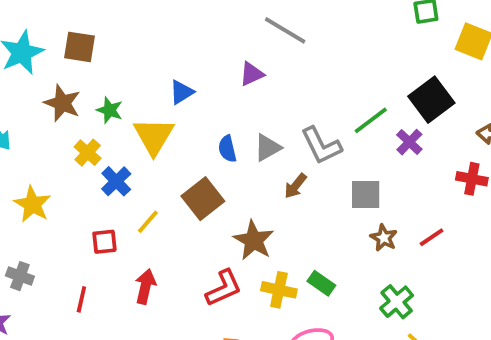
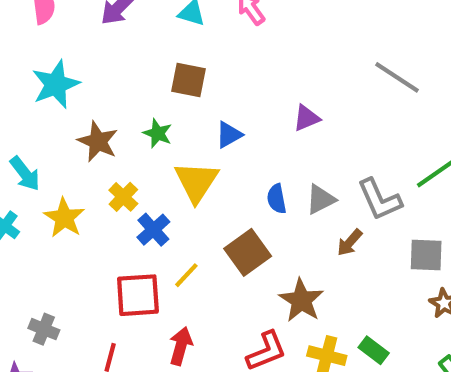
gray line: (285, 30) -> (397, 77), moved
brown square: (79, 47) -> (189, 80), moved
green star: (110, 110) -> (158, 133), moved
yellow star: (32, 204) -> (64, 218), moved
red square: (104, 242) -> (138, 295), size x1.6

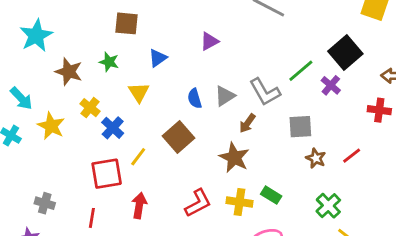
yellow triangle: (196, 182) -> (139, 92), size x0.7
brown star: (301, 300) -> (234, 158), moved

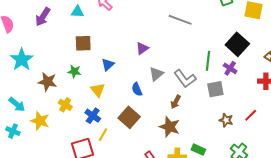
green line: (301, 71) -> (208, 61), turned -36
gray triangle: (225, 96) -> (156, 74), moved
gray square: (300, 127) -> (215, 89), moved
blue cross: (113, 128) -> (93, 116), moved

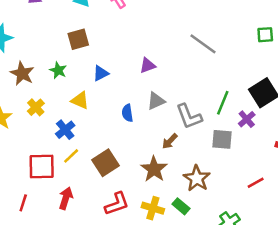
brown square: (83, 43) -> (78, 39), turned -30
yellow triangle: (98, 90) -> (80, 100), turned -42
brown square: (129, 117) -> (106, 163), moved
brown star: (226, 120) -> (197, 178), moved, size x1.5

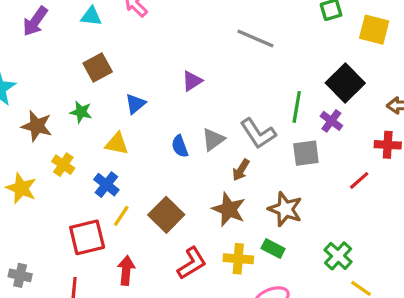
gray triangle: (156, 101) -> (213, 139), moved
red line: (256, 183) -> (359, 180), moved

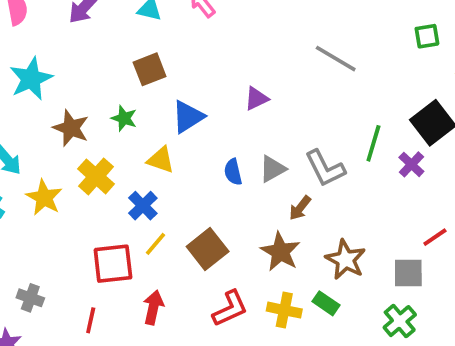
blue triangle: (135, 104) -> (188, 117), size x1.4
gray square: (306, 153) -> (408, 273), moved
yellow cross: (63, 165) -> (96, 176), size x1.4

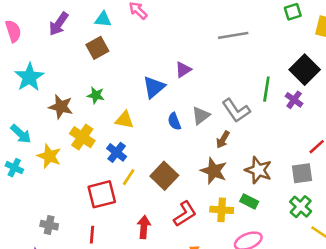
gray line: (336, 59) -> (233, 35), turned -32
brown square: (150, 69) -> (97, 48), moved
blue triangle: (188, 117) -> (154, 87), moved
red arrow: (153, 307) -> (144, 227), moved

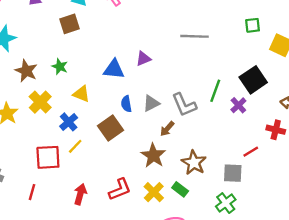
blue triangle: (154, 87) -> (114, 69), turned 35
brown square: (164, 176) -> (110, 128), moved
yellow cross: (222, 210) -> (154, 192), turned 30

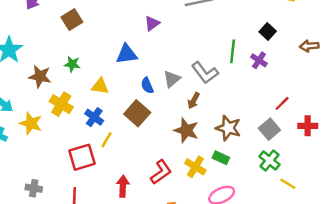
purple triangle: (143, 59) -> (152, 23), moved
black square: (253, 80) -> (268, 32), size x0.6
red cross: (276, 130) -> (308, 126), moved
gray square: (233, 173) -> (269, 129), turned -30

